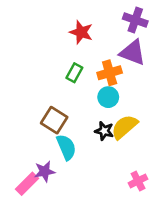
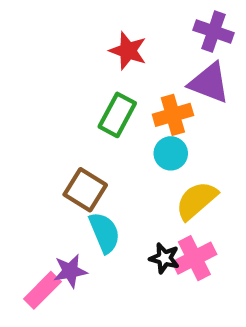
green rectangle: (74, 73) -> (117, 115), size x1.4
black star: (104, 131) -> (164, 258), moved
pink cross: (138, 181) -> (194, 258), moved, size x1.4

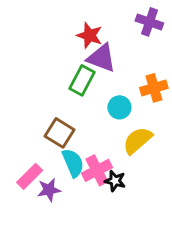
purple triangle: (209, 83) -> (101, 58), moved
orange cross: (173, 115) -> (154, 88), moved
pink cross: (194, 258) -> (97, 170), moved
pink rectangle: (42, 290) -> (30, 176), moved

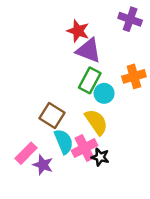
green rectangle: (82, 80) -> (90, 80), moved
yellow semicircle: (137, 140) -> (96, 122), moved, turned 96
purple star: (49, 190) -> (43, 165), turned 30

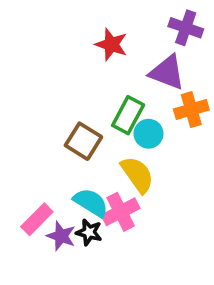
purple triangle: (88, 50) -> (167, 72), moved
brown square: (52, 115) -> (83, 141), moved
cyan semicircle: (64, 141) -> (91, 203), turned -35
black star: (100, 157) -> (89, 232), moved

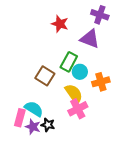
orange cross: (191, 110) -> (101, 82), moved
cyan semicircle: (91, 203) -> (34, 109), moved
pink cross: (121, 212) -> (78, 109), moved
pink rectangle: (37, 219) -> (20, 118), turned -30

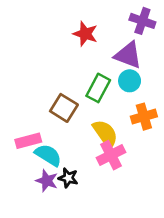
cyan circle: (80, 72) -> (130, 81), moved
pink rectangle: (20, 118) -> (28, 141), moved, turned 60

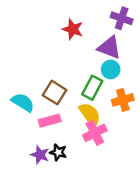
green rectangle: (98, 88) -> (92, 88), moved
pink rectangle: (28, 141) -> (50, 121), moved
cyan semicircle: (48, 155) -> (23, 102), moved

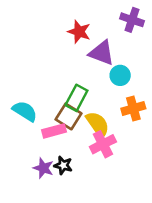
purple triangle: (109, 48) -> (102, 53), moved
green rectangle: (92, 88) -> (76, 98), moved
brown square: (55, 93) -> (68, 116), moved

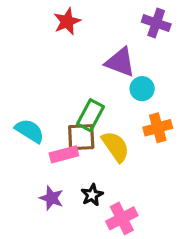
red star: (79, 32) -> (67, 21), moved, turned 30
brown square: (68, 116) -> (81, 137), turned -35
pink cross: (103, 144) -> (122, 218), moved
black star: (63, 165) -> (92, 195), moved, turned 30

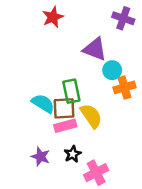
green rectangle: (91, 115) -> (71, 91), turned -40
orange cross: (158, 128) -> (124, 87), moved
cyan semicircle: (30, 131) -> (43, 103), moved
pink rectangle: (64, 154) -> (65, 126), moved

